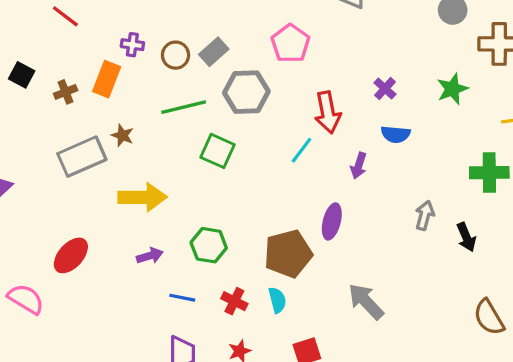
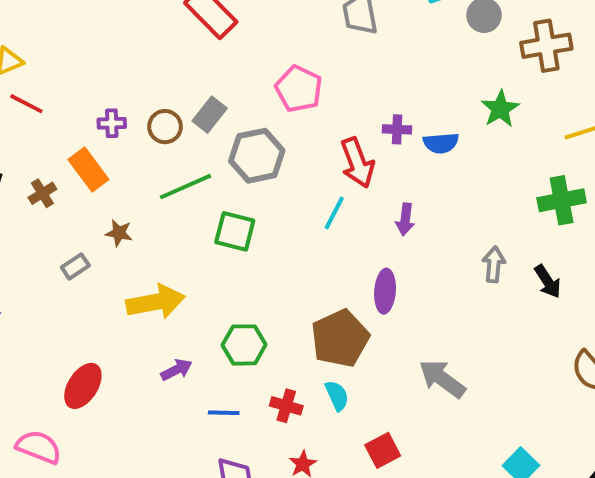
orange rectangle: (107, 79) -> (88, 170), turned -48
purple cross: (385, 89) -> (397, 129), moved, turned -30
blue semicircle: (396, 134) -> (441, 143), moved
gray rectangle: (82, 157) -> (75, 266), size x0.5

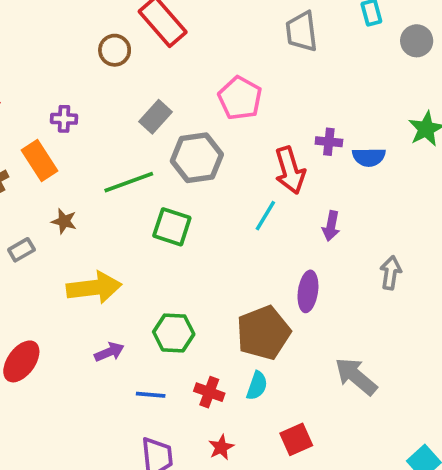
brown circle: (165, 127) -> (115, 50), moved
gray arrow: (494, 264) -> (391, 273), moved
cyan semicircle: (337, 396) -> (257, 386), turned 40

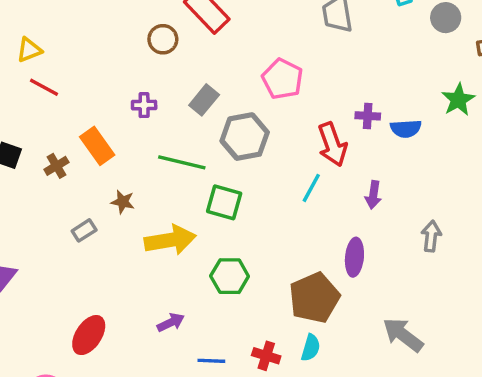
purple cross: (64, 119) -> (144, 105), moved
green line: (129, 182) -> (182, 162), turned 36
yellow arrow: (94, 288) -> (170, 240), moved
green hexagon: (174, 333) -> (230, 276), moved

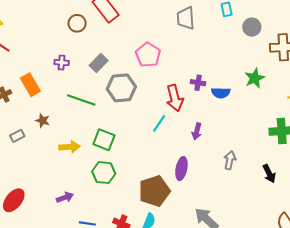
green square: (224, 202) -> (104, 140), moved
yellow arrow: (170, 240) -> (69, 147), size x0.7

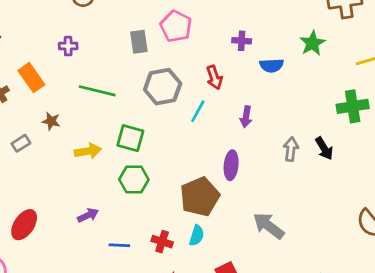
gray rectangle: (99, 63) -> (139, 42), moved, turned -48
purple cross: (198, 83) -> (242, 41), moved
gray hexagon: (121, 88) -> (163, 87), moved
red arrow: (175, 98) -> (214, 77), size x0.7
black arrow: (269, 174) -> (324, 148), moved

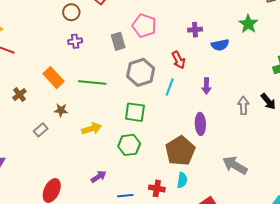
purple cross: (68, 46) -> (75, 41), moved
orange rectangle: (31, 78) -> (53, 78), moved
green square: (130, 138) -> (135, 112), moved

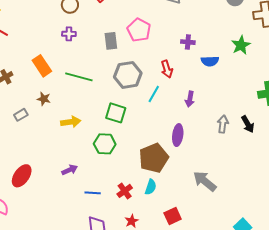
red cross: (157, 188) -> (125, 191), turned 35

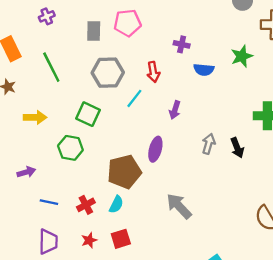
pink pentagon: (139, 30) -> (127, 23), turned 30
purple cross: (69, 34) -> (47, 16), turned -32
green line: (79, 77) -> (51, 67), turned 40
red square: (173, 216) -> (121, 239), moved

